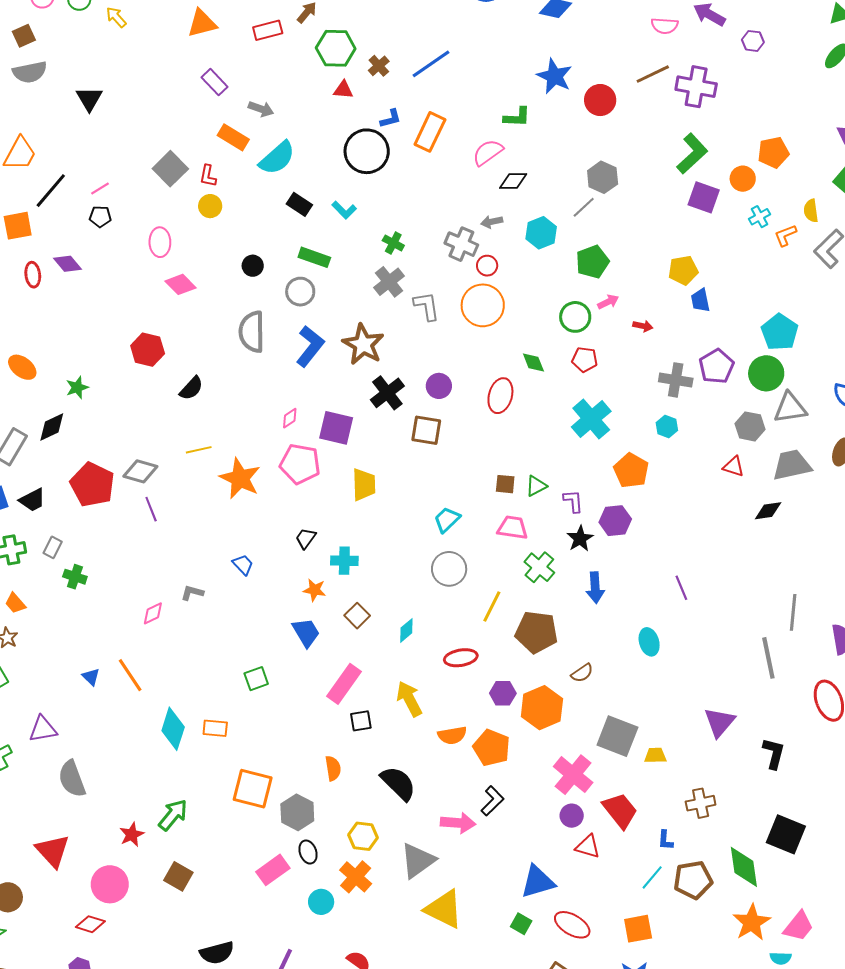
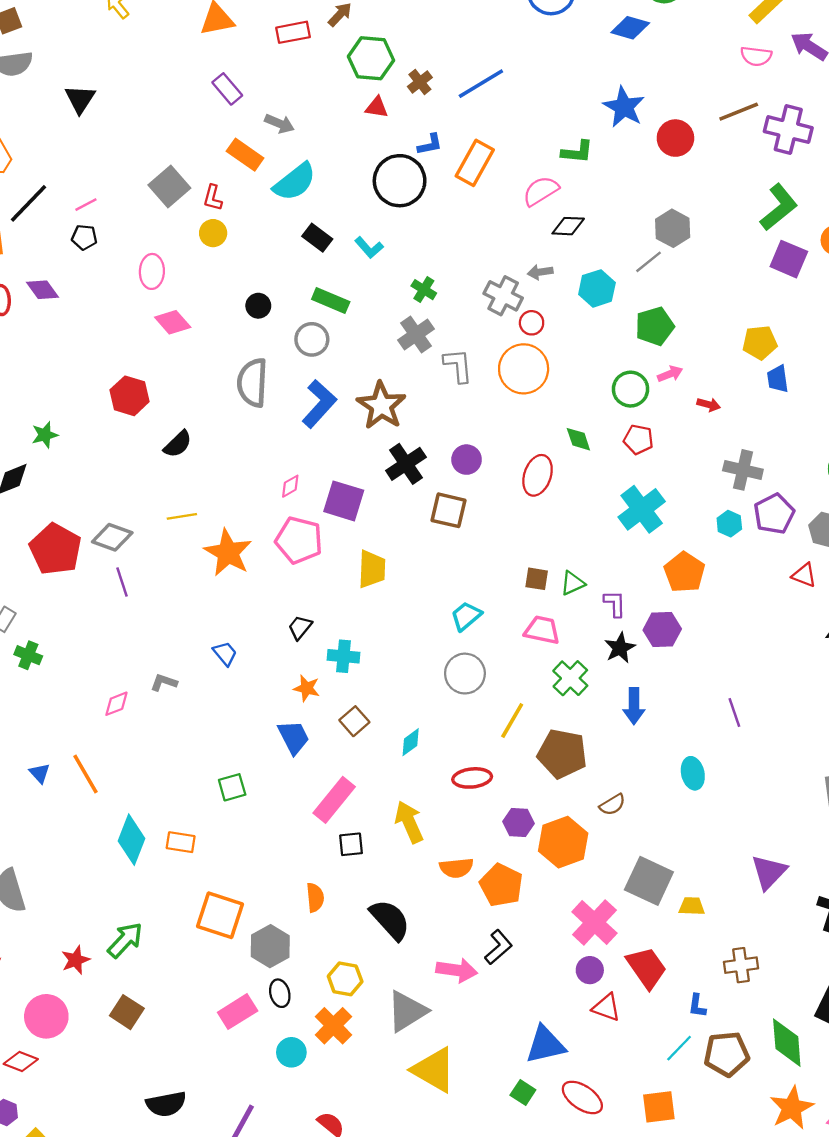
purple pentagon: (717, 366) -> (774, 514), moved

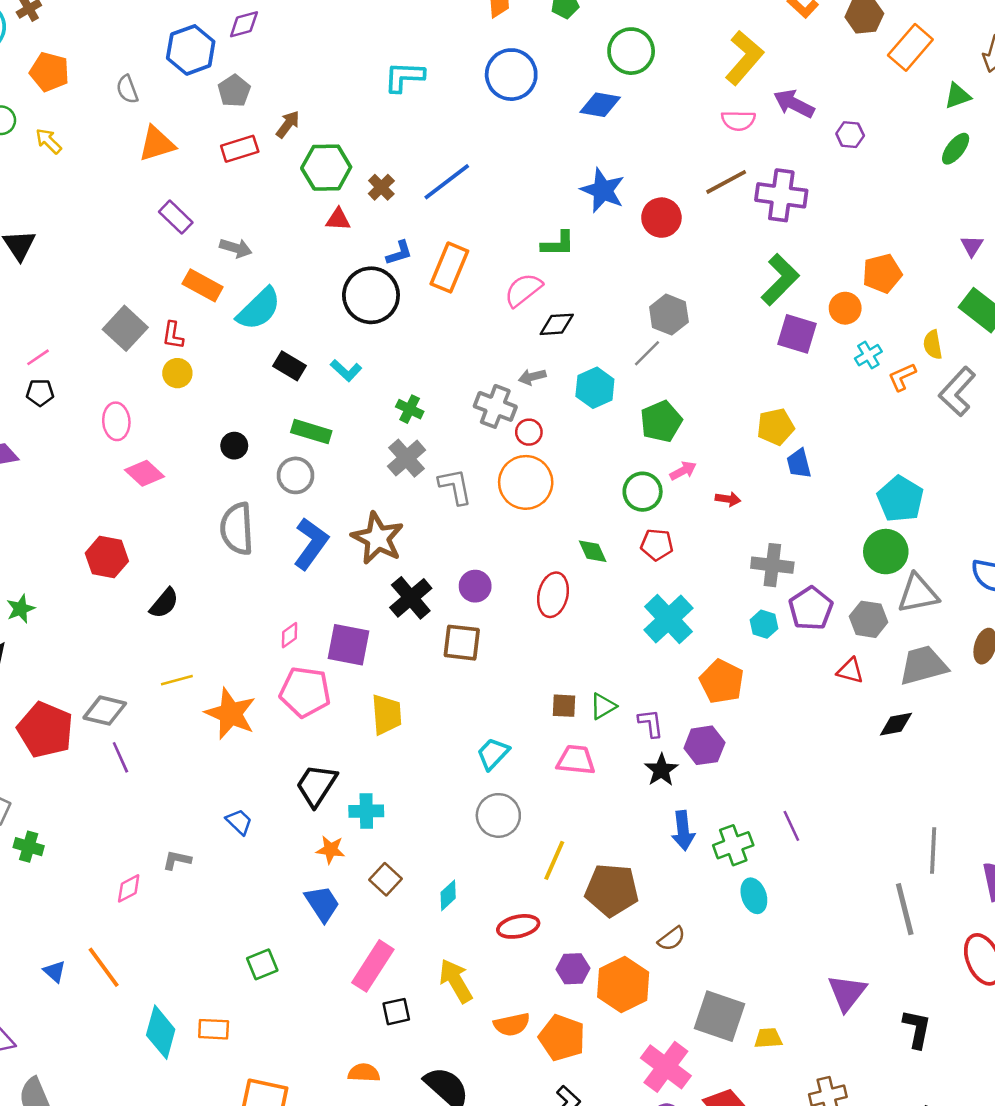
black trapezoid: (300, 627) -> (316, 785), size x1.6
green cross: (570, 678) -> (733, 845), moved, turned 32
orange semicircle: (315, 898) -> (364, 1073), turned -76

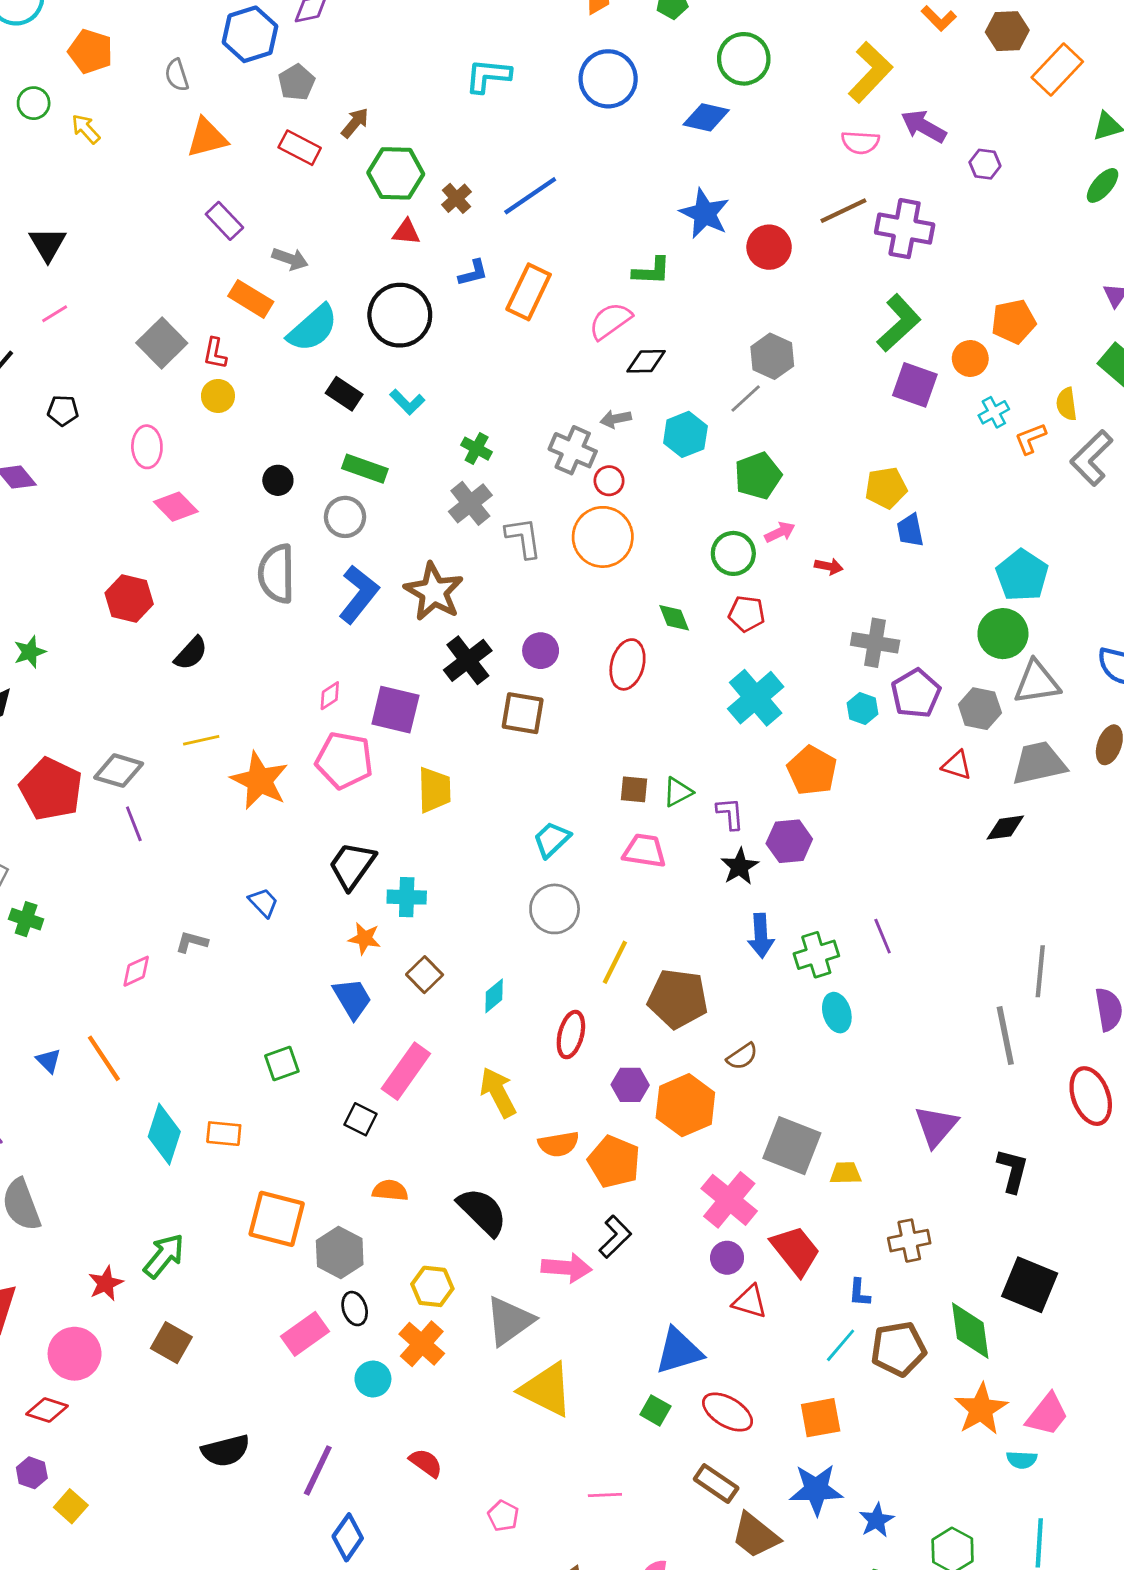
red rectangle: (240, 149) -> (300, 148), turned 42
black circle: (371, 295) -> (400, 315), moved
pink line: (38, 357) -> (55, 314), moved
red ellipse: (518, 926) -> (571, 1035), turned -66
black square: (396, 1012) -> (361, 1119), moved, turned 36

